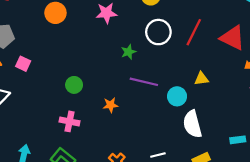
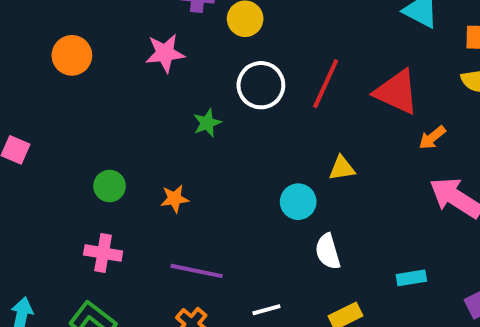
purple line: (144, 82) -> (197, 271), moved
orange star: (111, 105) -> (175, 199), moved
white semicircle: (192, 124) -> (328, 252), size x0.7

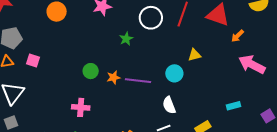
green circle: (110, 186) -> (91, 71), moved
white semicircle: (328, 252) -> (169, 105), moved
purple line: (197, 271) -> (138, 81), moved

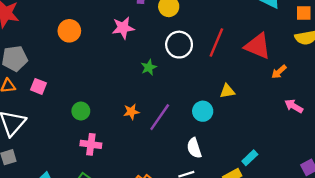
pink arrow: (252, 64) -> (294, 106), size x0.6
green circle: (91, 71) -> (81, 111), moved
purple line: (138, 81) -> (160, 117), turned -65
cyan rectangle: (234, 106) -> (250, 158), moved, turned -32

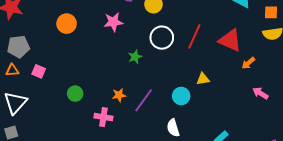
pink cross: (91, 144) -> (103, 117), moved

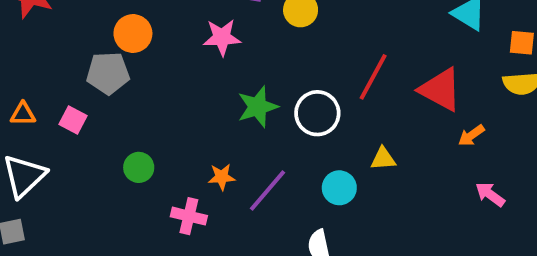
white circle: (162, 38) -> (317, 113), moved
gray pentagon: (18, 47) -> (108, 73), moved
green star: (135, 57) -> (258, 107), size x1.5

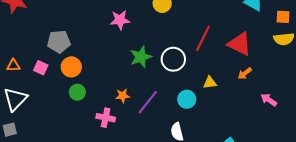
orange circle: (133, 34) -> (71, 67), moved
orange arrow: (471, 135) -> (245, 73), moved

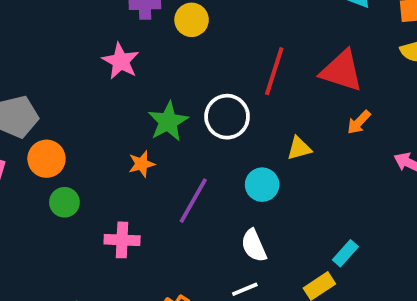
pink star: (120, 20) -> (121, 61), turned -30
orange star: (123, 96) -> (142, 164), moved

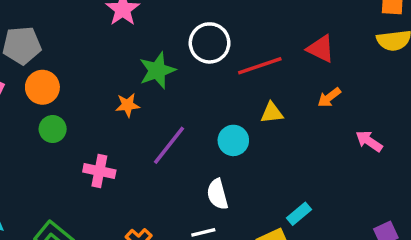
red line: (274, 71) -> (260, 66), moved, turned 45
red triangle: (342, 71) -> (321, 49), size x0.7
white circle: (227, 117) -> (210, 43), moved

